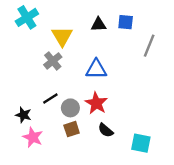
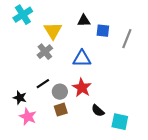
blue square: (126, 22) -> (103, 31), moved
black semicircle: (106, 130) -> (98, 111), moved

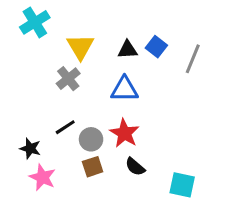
black triangle: (84, 21) -> (127, 50), moved
blue square: (103, 31) -> (156, 47), turned 32
black semicircle: (98, 111) -> (135, 167), moved

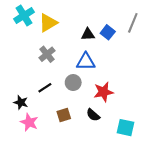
yellow triangle: (80, 47) -> (48, 23), moved, turned 30
gray line: (193, 59) -> (133, 23), moved
red star: (124, 133) -> (104, 92), moved, turned 30
gray circle: (91, 139) -> (73, 83), moved

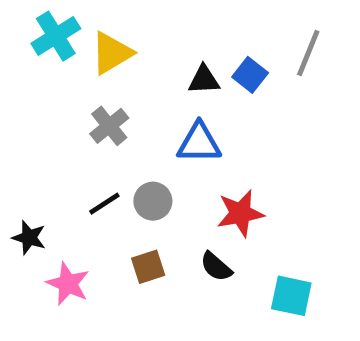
gray circle: (73, 83) -> (153, 201), moved
black star: (21, 102) -> (29, 238), moved

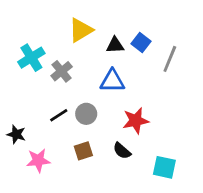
cyan cross: (56, 36) -> (31, 58), moved
yellow triangle: (112, 53) -> (81, 30), moved
gray line: (308, 53) -> (170, 59), moved
pink star: (68, 284) -> (38, 160), turned -30

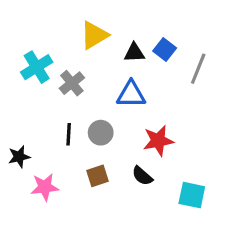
black line: (59, 115) -> (69, 134), turned -54
black star: (16, 134) -> (19, 157), turned -30

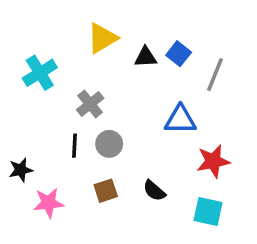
gray cross: (72, 83) -> (90, 104), moved
blue triangle: (131, 94) -> (180, 120), moved
red star: (158, 141) -> (213, 161), moved

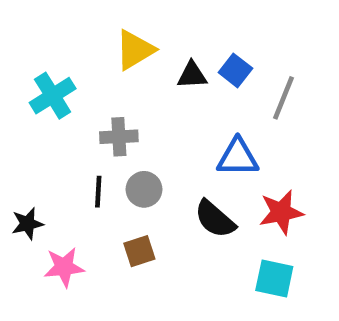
gray cross: (90, 104) -> (119, 137), turned 36
black semicircle: (154, 191) -> (215, 219), moved, size x1.4

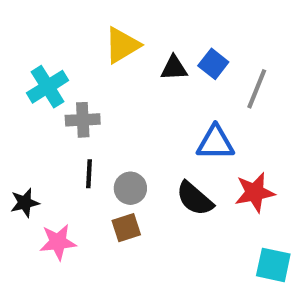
gray cross: (119, 137) -> (83, 120), moved
gray circle: (144, 189) -> (130, 188), moved
cyan square: (274, 279) -> (273, 265), moved

